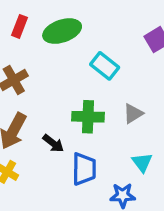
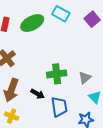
cyan rectangle: (105, 66) -> (61, 14), moved
gray triangle: (133, 114) -> (85, 78), moved

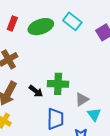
gray triangle: (85, 78) -> (82, 99), moved
black arrow: (38, 94) -> (36, 91), moved

